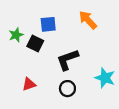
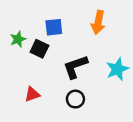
orange arrow: (88, 20) -> (98, 22), turned -126
cyan star: (105, 78) -> (117, 69), moved, turned 30

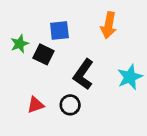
black L-shape: (75, 67) -> (83, 74), turned -36
black circle: (75, 99) -> (70, 105), moved

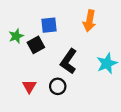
black square: (44, 54) -> (36, 45), turned 35
red triangle: (36, 105) -> (29, 86), turned -40

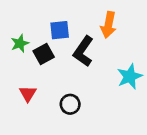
black L-shape: (69, 61) -> (83, 51), moved
red triangle: (29, 86) -> (28, 94), moved

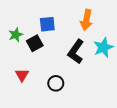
black L-shape: (83, 51) -> (76, 52), moved
cyan star: (130, 76) -> (103, 47), moved

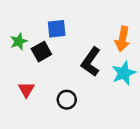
orange arrow: (86, 20) -> (122, 39), moved
cyan star: (103, 47) -> (124, 73), moved

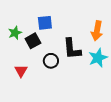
black L-shape: (91, 62) -> (72, 49), turned -40
black circle: (67, 100) -> (51, 61), moved

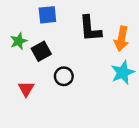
blue square: (45, 23) -> (47, 15), moved
black L-shape: (72, 49) -> (90, 29), moved

